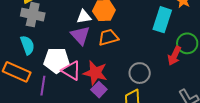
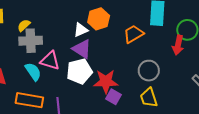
orange trapezoid: (108, 37) -> (134, 34), moved
white pentagon: (57, 60) -> (79, 71), moved
pink triangle: (71, 70) -> (50, 61), moved

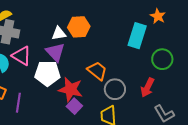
orange trapezoid: (134, 34) -> (97, 71), moved, turned 55
red arrow: (178, 45) -> (147, 87), moved

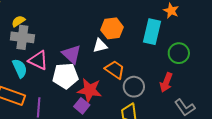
orange hexagon: (79, 27) -> (112, 28), moved
white triangle: (59, 33) -> (100, 46), moved
purple square: (74, 106) -> (82, 106), moved

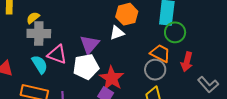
green circle: (179, 53) -> (175, 32), moved
purple triangle: (72, 54) -> (90, 44), turned 35
orange trapezoid: (115, 70) -> (160, 53), moved
red star: (90, 90) -> (112, 78), turned 30

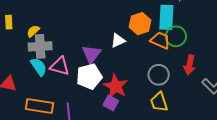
orange hexagon: (127, 14) -> (140, 24), moved
orange trapezoid: (160, 53) -> (160, 40), moved
cyan semicircle: (40, 64) -> (39, 67), moved

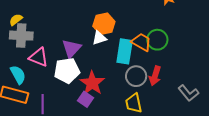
cyan rectangle: (166, 17) -> (125, 51), moved
orange hexagon: (140, 24) -> (104, 24), moved
red arrow: (190, 65) -> (155, 76), moved
cyan semicircle: (39, 67) -> (18, 75), moved

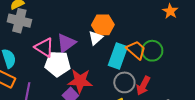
white triangle: (99, 38) -> (96, 38), turned -35
pink triangle: (39, 57) -> (44, 47), moved
red star: (92, 83) -> (80, 81), turned 30

